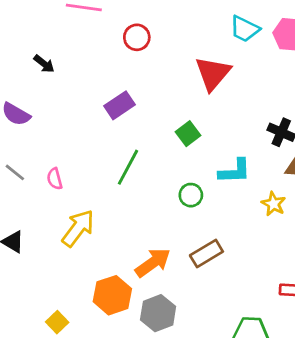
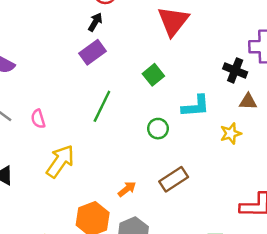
black arrow: (44, 64) -> (95, 22), moved, turned -96
yellow star: (273, 204) -> (231, 133), turned 30
orange arrow: (153, 263) -> (127, 189), size x0.6

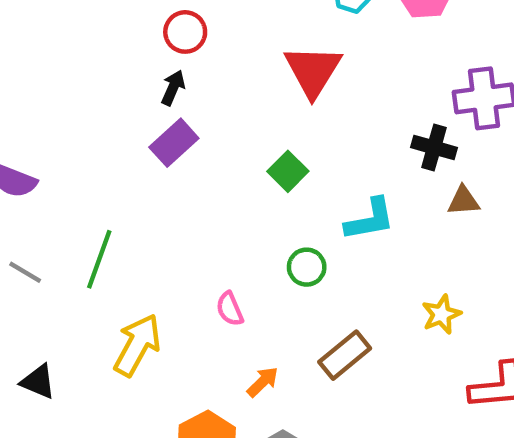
green line: (102, 106) -> (99, 259), moved
pink semicircle: (38, 119) -> (230, 309), moved
yellow star: (231, 133) -> (441, 314), moved

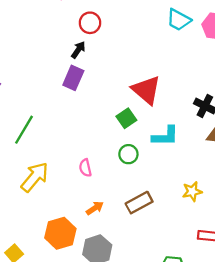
red triangle: (313, 71) -> (146, 90), moved, turned -32
purple rectangle: (174, 143) -> (73, 78), turned -35
green square: (288, 171) -> (126, 118), moved

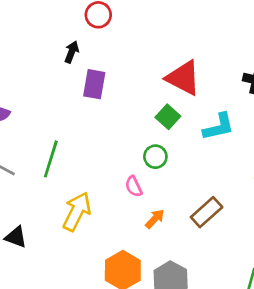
black arrow: (78, 50) -> (72, 52), moved
green circle: (128, 154) -> (155, 157), moved
orange arrow: (95, 208) -> (155, 219), moved

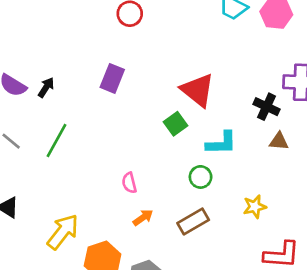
black arrow: (72, 52) -> (46, 87), moved
green circle: (155, 157) -> (201, 177), moved
yellow arrow: (77, 212) -> (63, 232), moved

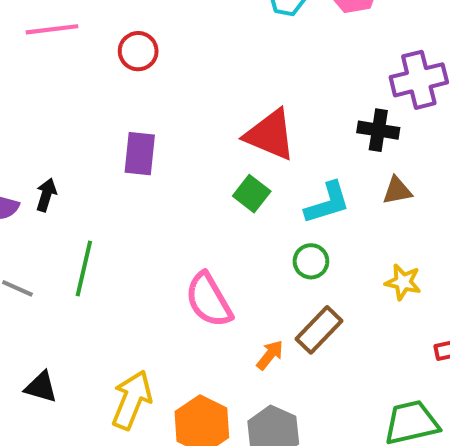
brown triangle: (279, 141) -> (397, 191), moved
pink semicircle: (129, 183) -> (209, 300), size x1.8
yellow star: (255, 207) -> (403, 282), turned -30
orange arrow: (143, 218) -> (270, 355), moved

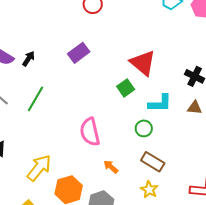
purple rectangle: (140, 154) -> (79, 53), turned 30
yellow star: (403, 282) -> (149, 190), moved
brown rectangle: (319, 330) -> (153, 162), moved, turned 60
orange arrow: (270, 355) -> (111, 167), turned -105

